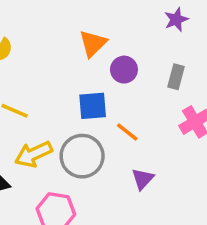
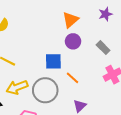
orange triangle: (93, 43) -> (70, 20), moved
gray rectangle: (176, 77) -> (103, 48), turned -64

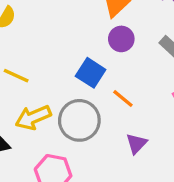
blue square: (53, 61) -> (91, 73), turned 36

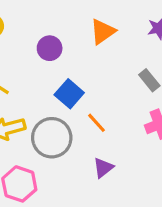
purple circle: (121, 39) -> (50, 48), moved

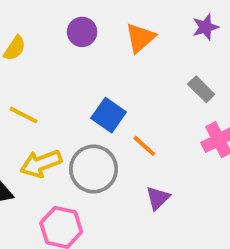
purple circle: (50, 48) -> (82, 32), moved

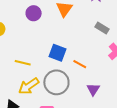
yellow line: (23, 115) -> (23, 63), moved

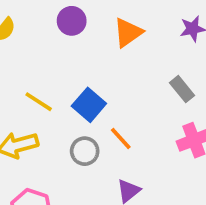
yellow line: (23, 63) -> (39, 102), moved
gray circle: (56, 82) -> (85, 151), moved, size x0.6

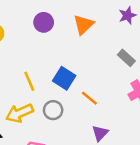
yellow line: (39, 102) -> (29, 81), turned 42
gray circle: (85, 151) -> (53, 110), moved

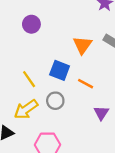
orange triangle: (83, 25) -> (82, 45), moved

